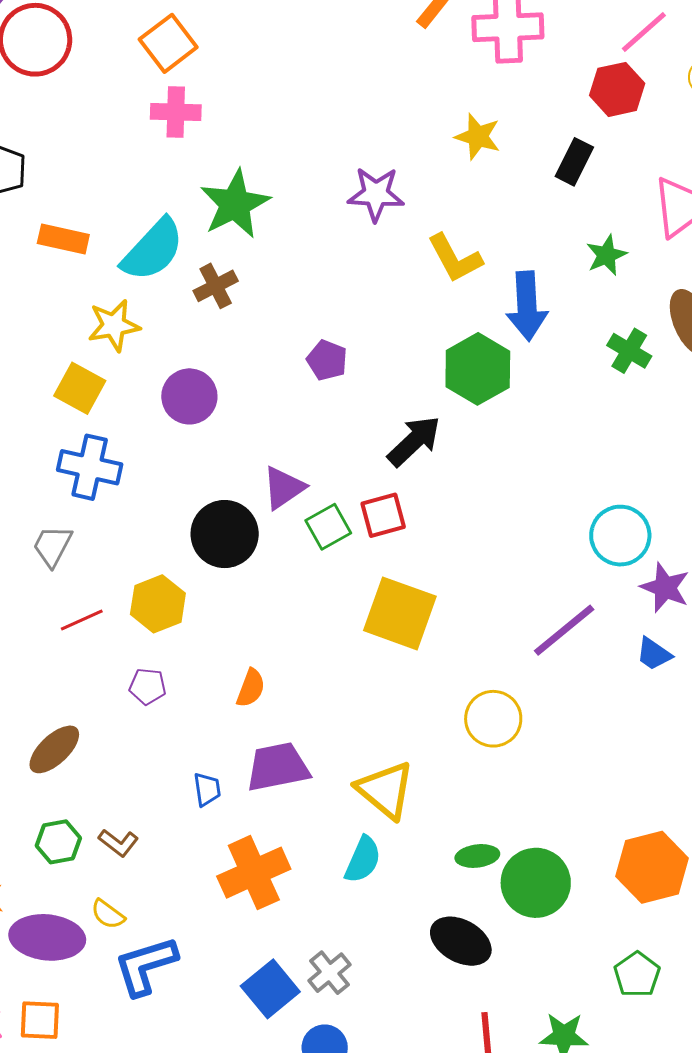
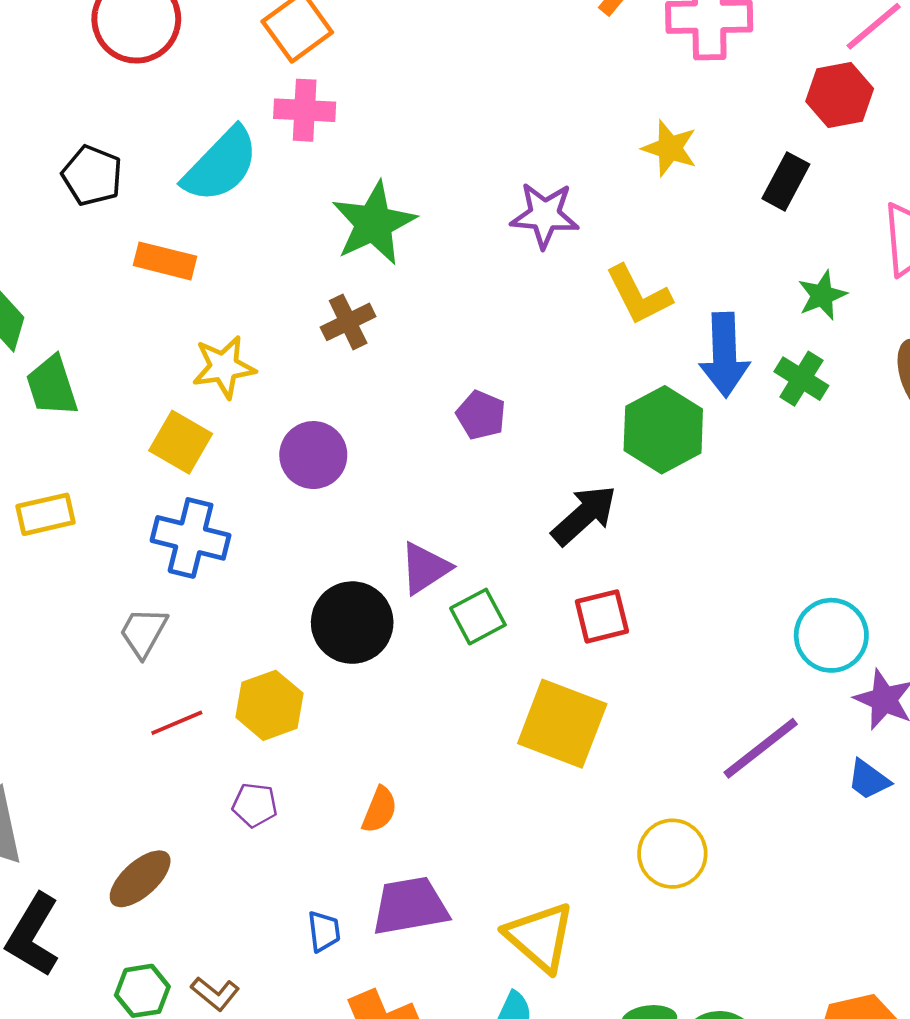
cyan semicircle: (153, 250) -> (221, 165), moved
green cross: (629, 351) -> (801, 379), moved
red square: (383, 515) -> (602, 616), moved

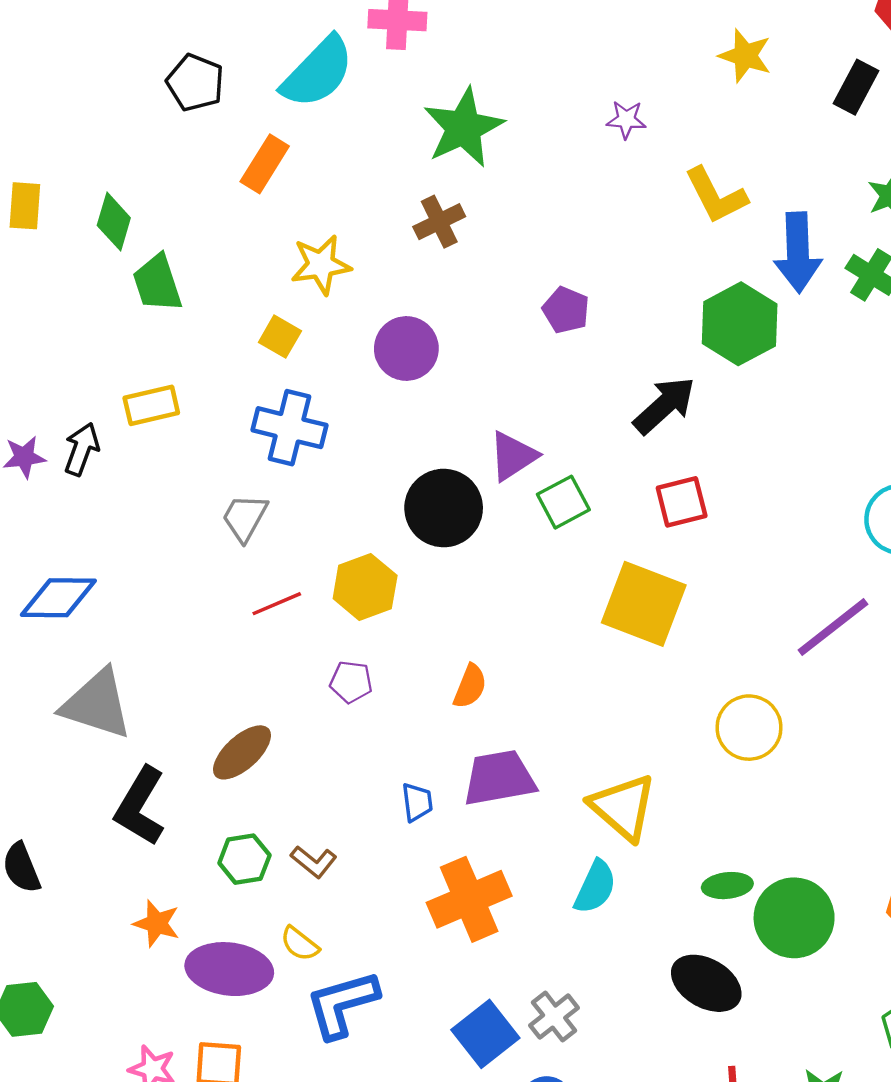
purple star: (545, 215) -> (626, 120), size x0.6
orange rectangle: (165, 261) -> (265, 164), turned -72
yellow square: (181, 442) -> (280, 337), size x0.7

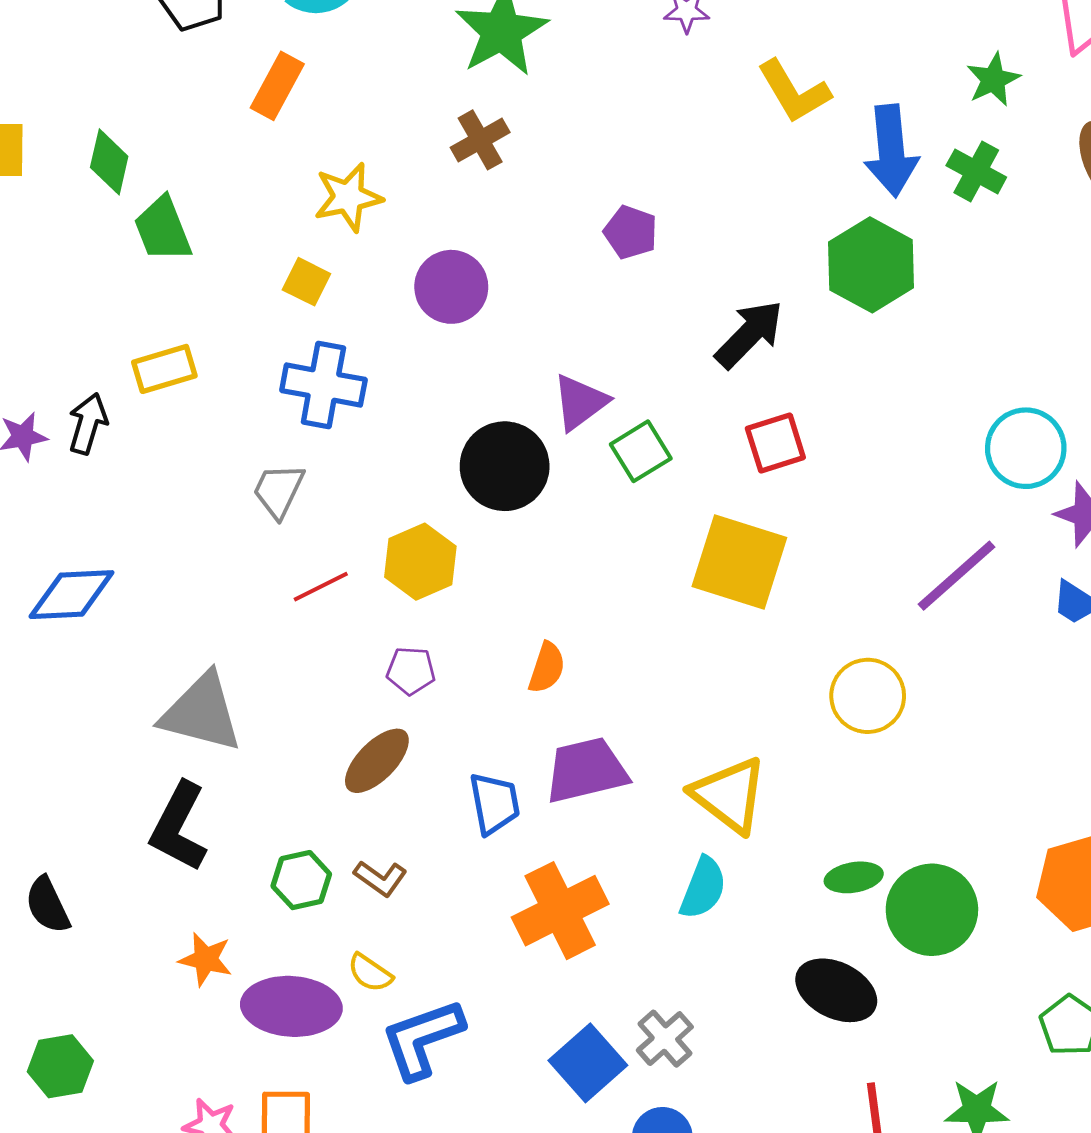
green hexagon: (740, 324) -> (871, 265), moved
gray triangle: (97, 704) -> (202, 713), moved
brown ellipse: (242, 752) -> (377, 761), moved
blue trapezoid: (417, 802) -> (494, 803), size x1.4

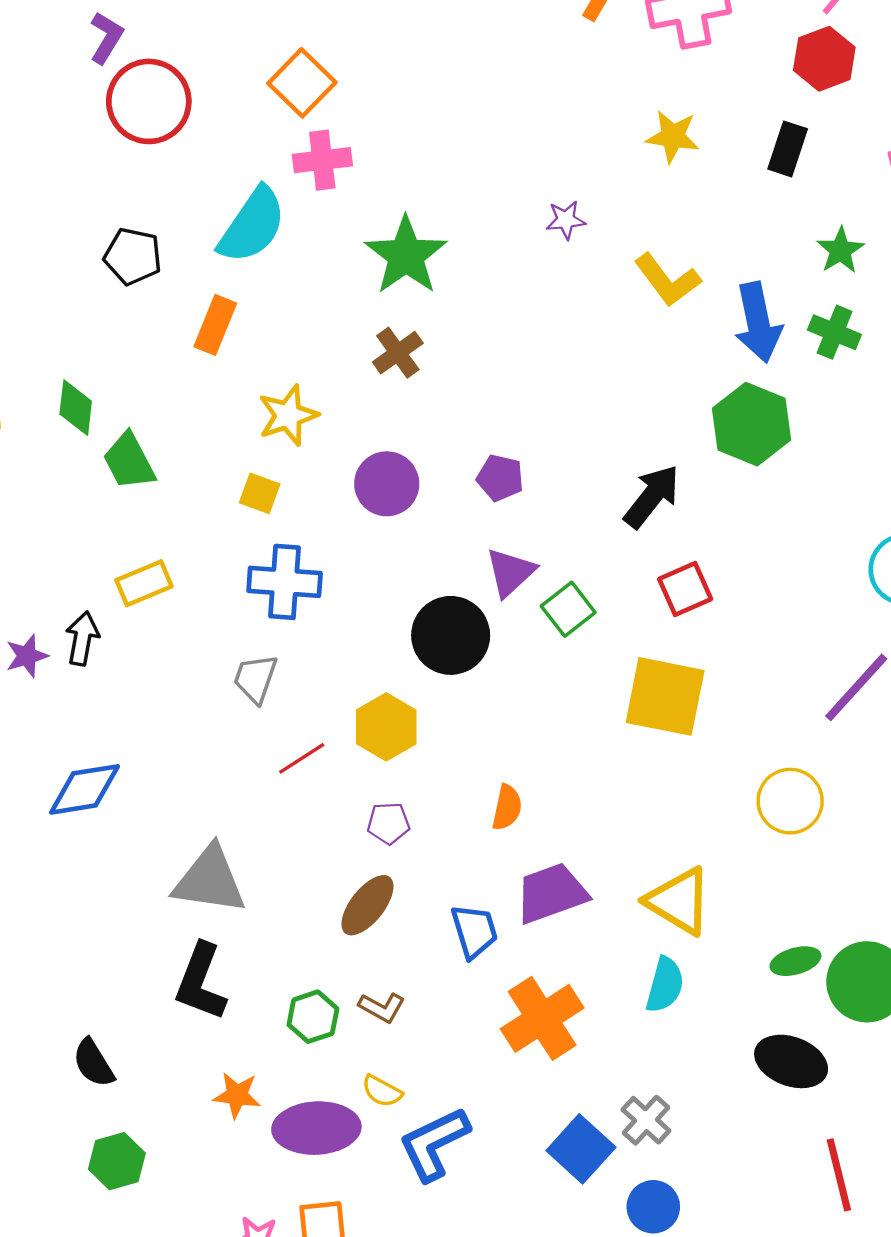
purple pentagon: (631, 232) -> (500, 478), moved
green hexagon: (60, 1066) -> (117, 1161), moved

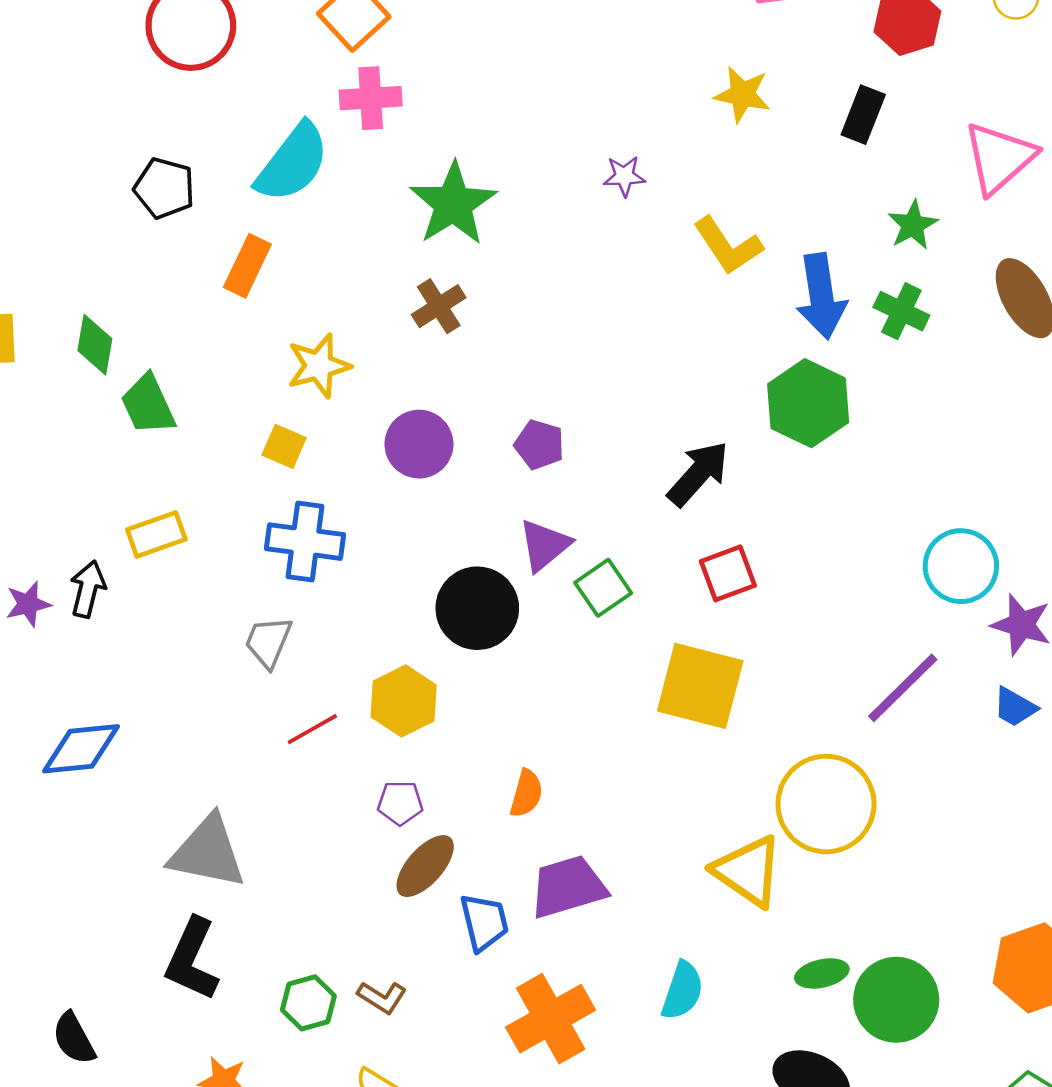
yellow circle: (790, 801) -> (826, 804), size x1.4
yellow triangle: (679, 901) -> (748, 871), moved
brown ellipse: (367, 905) -> (425, 866), moved

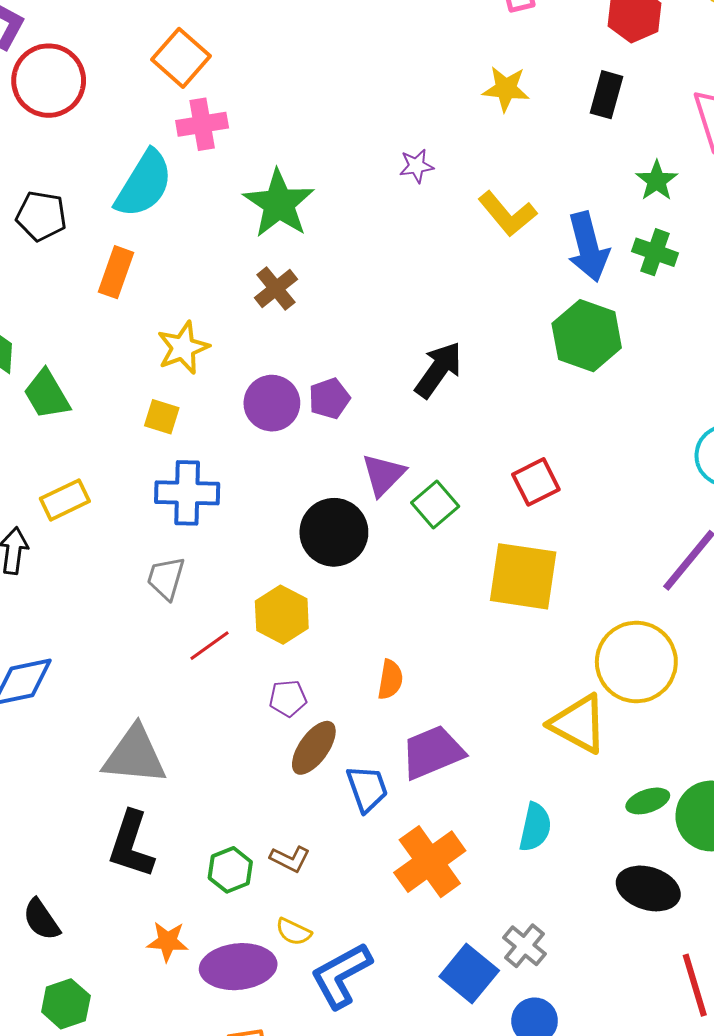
purple pentagon: (539, 445) -> (329, 398), moved, turned -30
black arrow: (698, 474) -> (438, 370), moved

